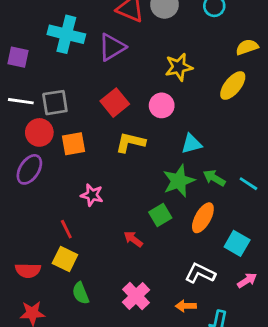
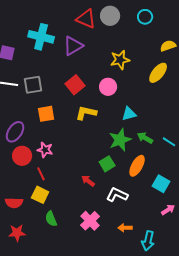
red circle: (39, 132) -> (22, 156), moved
pink star: (92, 195) -> (45, 150), moved
white L-shape: (200, 273) -> (117, 195), moved

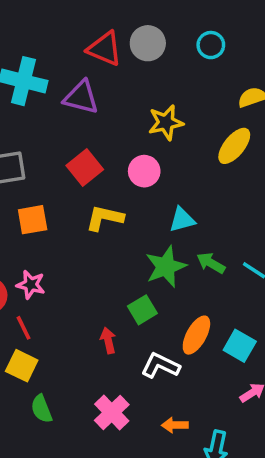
purple triangle: (73, 46) -> (81, 97), turned 45
orange ellipse: (137, 166) -> (196, 335), moved
red arrow: (88, 181) -> (108, 340), turned 40

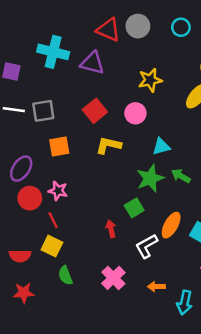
white L-shape: (160, 366) -> (147, 246), turned -55

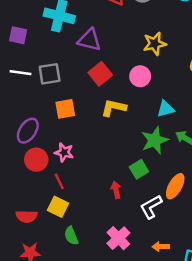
purple triangle: (92, 63) -> (89, 40), moved

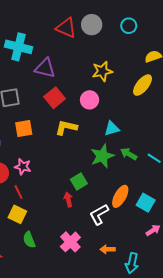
green square: (139, 169) -> (79, 182), moved

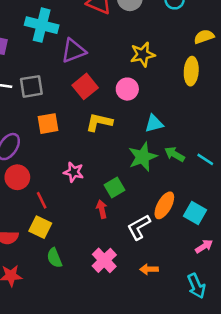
purple triangle: (45, 68) -> (74, 51), turned -35
yellow ellipse: (143, 85) -> (191, 71), turned -35
pink star: (23, 167) -> (74, 172), moved
cyan arrow: (132, 263) -> (196, 286), moved, turned -36

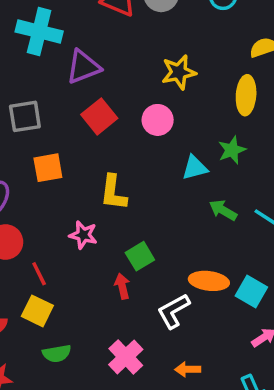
yellow L-shape: (99, 122) -> (113, 192), moved, turned -96
green star: (143, 157) -> (232, 150), moved, size x0.7
orange ellipse: (164, 205) -> (209, 281), turned 68
green semicircle: (54, 258) -> (57, 353), turned -78

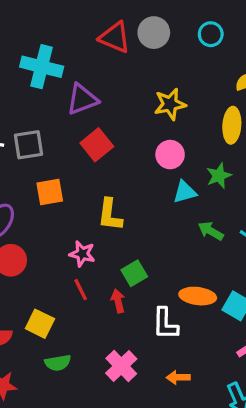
pink circle: (158, 120) -> (170, 155), moved
red line: (39, 274) -> (81, 290), moved
white L-shape: (174, 311) -> (165, 324), turned -60

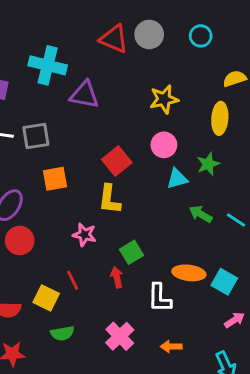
purple triangle: (82, 99) -> (84, 95), turned 32
red square: (97, 145) -> (117, 161), moved
red line: (81, 290) -> (73, 280), moved

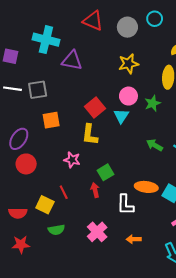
gray circle: (149, 34) -> (127, 27), moved
green star: (208, 164) -> (153, 103), moved
cyan triangle: (177, 179) -> (121, 116), moved, turned -42

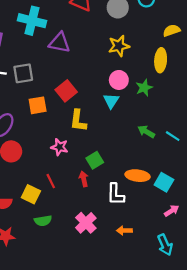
red square: (95, 108) -> (66, 91), moved

